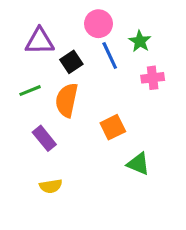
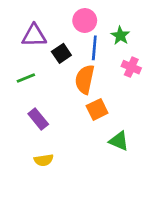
blue line: (110, 56) -> (94, 48), turned 30
pink cross: (153, 78) -> (131, 67), turned 30
orange semicircle: (67, 100) -> (85, 79), moved

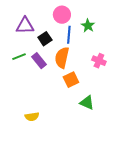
pink cross: (131, 67) -> (99, 61), moved
purple rectangle: (38, 119) -> (39, 61), moved

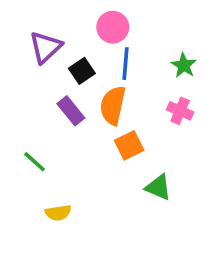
purple triangle: (25, 26) -> (45, 47), turned -42
green star: (88, 26) -> (184, 65), moved
green line: (19, 57) -> (35, 162), moved, turned 64

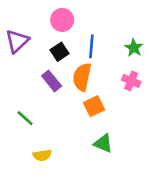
pink circle: (113, 27) -> (62, 20), moved
purple triangle: (45, 47) -> (17, 41), moved
green triangle: (158, 187) -> (103, 143), moved

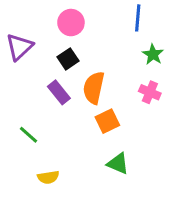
blue line: (91, 46) -> (138, 18), moved

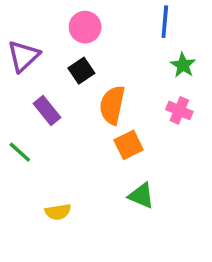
purple rectangle: (59, 92) -> (47, 110), moved
green line: (29, 135) -> (20, 152), moved

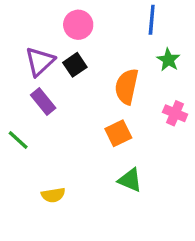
purple triangle: (23, 56) -> (40, 61), moved
orange semicircle: (112, 105) -> (127, 87), moved
pink cross: (179, 110) -> (175, 113), moved

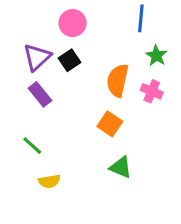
pink cross: (175, 113) -> (152, 91), moved
orange square: (118, 133) -> (110, 124), turned -30
green line: (18, 140) -> (32, 146), moved

